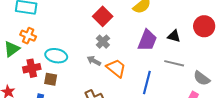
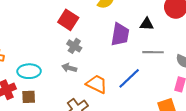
orange trapezoid: (116, 68) -> (97, 84), moved
blue line: (147, 82) -> (129, 78), turned 45

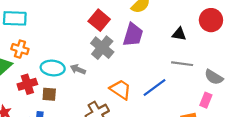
purple trapezoid: (120, 34) -> (133, 35), moved
gray cross: (74, 46) -> (102, 48), size x1.5
gray arrow: (69, 68) -> (78, 69), moved

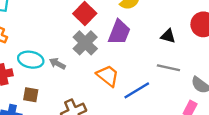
orange trapezoid: (120, 89) -> (108, 76), moved
brown square: (49, 94) -> (31, 95), moved

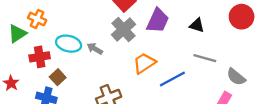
black triangle: (168, 36) -> (197, 25), moved
orange trapezoid: (108, 76) -> (144, 63), turned -75
brown square: (31, 95) -> (58, 77), moved, turned 35

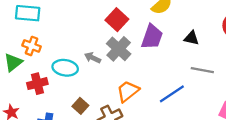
gray arrow: (95, 49) -> (93, 58), moved
orange trapezoid: (144, 63) -> (128, 91), moved
brown square: (58, 77) -> (80, 106), moved

